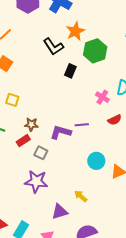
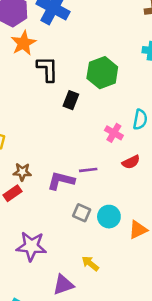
orange star: (75, 31) -> (23, 43), moved
black L-shape: (53, 47) -> (47, 69), turned -145
gray square: (41, 153) -> (82, 213), moved

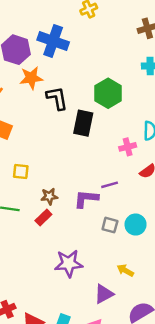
orange star: (23, 43) -> (31, 78), turned 30
black rectangle: (71, 100) -> (83, 123), size x1.5
pink cross: (114, 133) -> (128, 147), turned -35

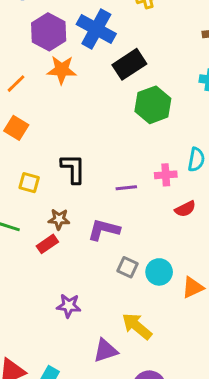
black L-shape: (57, 98) -> (73, 169), moved
black rectangle: (83, 123) -> (129, 64), moved, turned 35
purple line: (110, 185) -> (126, 188), moved
purple star: (69, 263) -> (69, 306), size x0.7
yellow arrow: (125, 270) -> (137, 326), size x1.5

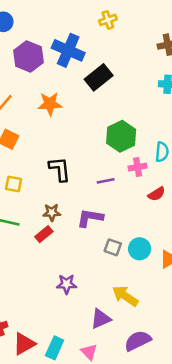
orange star: (62, 70) -> (50, 104), moved
green hexagon: (153, 105) -> (121, 136), moved
yellow square: (29, 183) -> (14, 184), moved

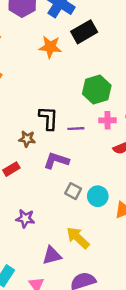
orange star: (50, 104) -> (50, 47), moved
black L-shape: (60, 169) -> (49, 118), moved
brown star: (52, 212) -> (27, 139), moved

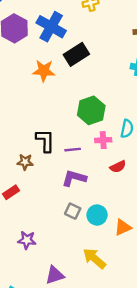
purple L-shape: (56, 161) -> (74, 178), moved
yellow arrow: (78, 238) -> (94, 258), moved

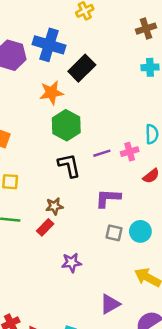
green hexagon: (91, 110) -> (66, 125), moved
purple line: (73, 150) -> (102, 153), moved
brown star: (25, 162) -> (54, 206), moved
purple star: (27, 240) -> (72, 263), moved

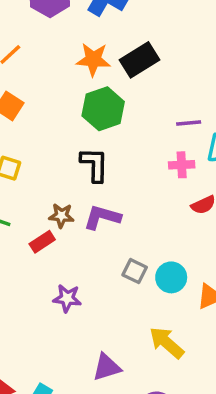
black rectangle: (82, 68) -> (140, 60), moved
purple line: (102, 153) -> (189, 123), moved
purple L-shape: (108, 198) -> (102, 217), moved

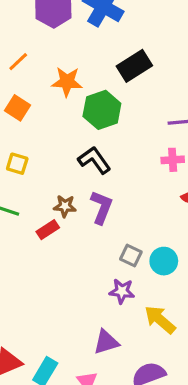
orange star: (93, 59) -> (67, 82), moved
black L-shape: (94, 165) -> (94, 160), turned -36
purple L-shape: (102, 217) -> (101, 207), turned 96
purple star: (67, 298) -> (122, 291), moved

